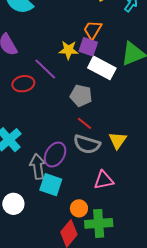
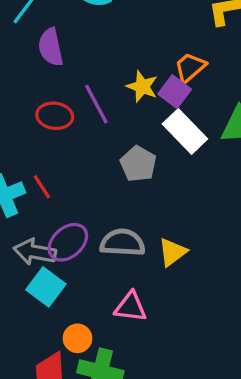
red line: (84, 123) -> (42, 187), moved
gray semicircle: (87, 144) -> (123, 243), turned 148
gray arrow: (38, 166) -> (35, 252), turned -90

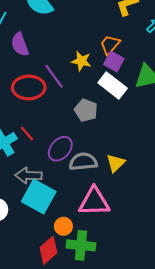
purple square: (175, 92) -> (114, 61), moved
red ellipse: (55, 116) -> (29, 88), size x1.4
purple ellipse: (68, 242) -> (60, 149), moved
cyan square: (46, 287) -> (39, 197), size x1.4
pink triangle: (131, 307) -> (94, 202), size x1.5

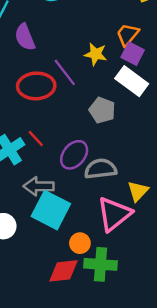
yellow triangle: (116, 163) -> (138, 191), moved
pink triangle: (94, 202) -> (114, 214), turned -36
red diamond: (48, 250) -> (64, 271), turned 36

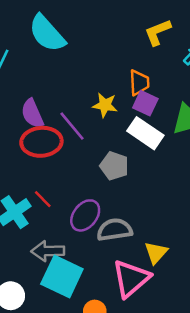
orange trapezoid: (128, 35) -> (139, 83), turned 140
purple semicircle: (25, 37) -> (32, 114), moved

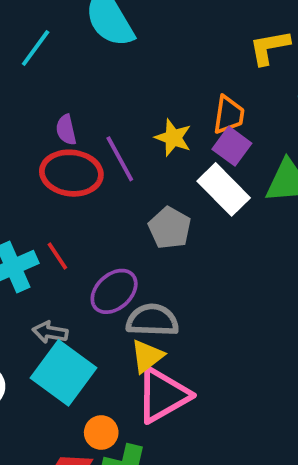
purple semicircle: (32, 114) -> (66, 130), size x0.7
gray arrow: (48, 251) -> (50, 332), size x0.7
yellow triangle: (156, 253) -> (147, 356), moved

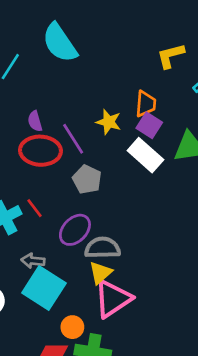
gray pentagon: (170, 228) -> (87, 179), moved

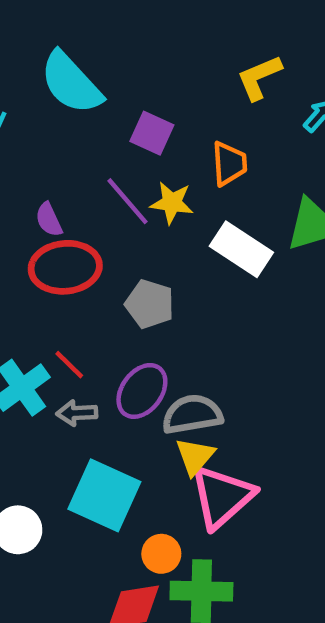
purple square: (149, 125) -> (152, 133), moved
purple line: (73, 139) -> (127, 201), moved
gray arrow: (33, 261) -> (77, 413), moved

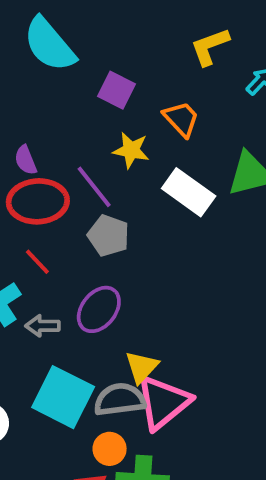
orange trapezoid: (229, 164) -> (181, 119), turned -42
purple line: (127, 201) -> (94, 187), moved
red line: (69, 365) -> (37, 262), moved
gray semicircle: (192, 414) -> (120, 400), moved

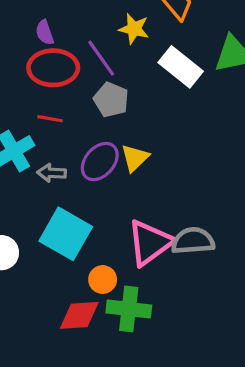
red line: (37, 262) -> (50, 119), turned -40
yellow triangle: (142, 367) -> (135, 158), moved
gray semicircle: (120, 400) -> (193, 241), moved

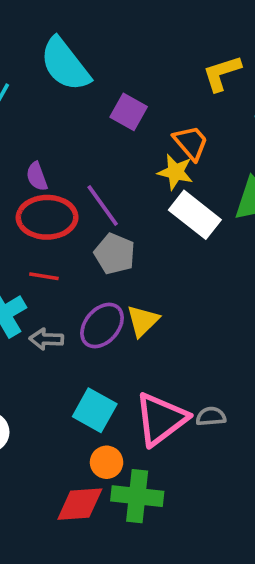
yellow star: (134, 29) -> (175, 172), moved
cyan square: (66, 234) -> (95, 410), moved, size x0.7
gray semicircle: (193, 241) -> (211, 416), size x0.6

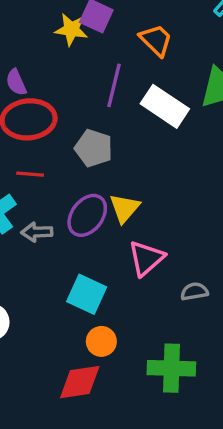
yellow star: (175, 172) -> (71, 29), moved
purple line: (103, 206) -> (114, 85), moved, turned 54
pink triangle: (161, 419) -> (146, 258), moved, size x0.7
green cross: (137, 496) -> (171, 368), moved

